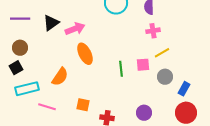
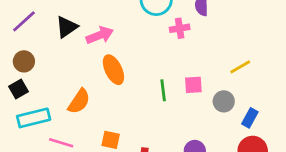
purple line: (20, 19) -> (24, 21), turned -42
pink cross: (153, 31) -> (180, 28), moved
yellow line: (162, 53) -> (240, 67), moved

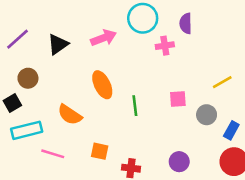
pink arrow: (100, 35) -> (104, 38), moved
brown circle: (24, 61) -> (28, 78), moved
green line: (163, 90) -> (135, 106), moved
orange semicircle: (79, 101) -> (70, 115), turned 90

